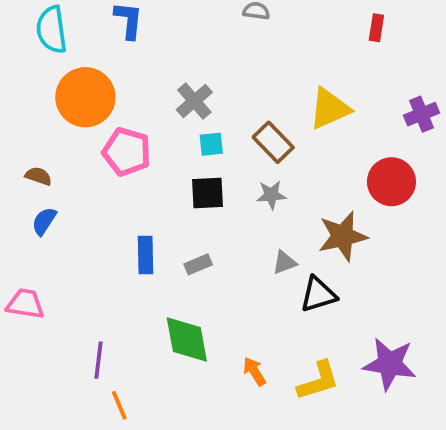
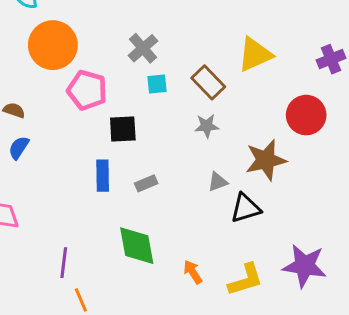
black square: (207, 193) -> (123, 129), moved

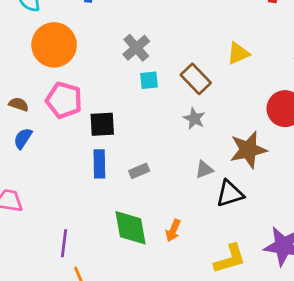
yellow triangle: (255, 54) -> (238, 53), size x0.7
pink pentagon: (87, 90) -> (64, 100), moved
gray star: (207, 126) -> (194, 119), turned 30
black square: (123, 129) -> (102, 124), moved
orange arrow: (193, 272) -> (173, 230), moved, turned -125

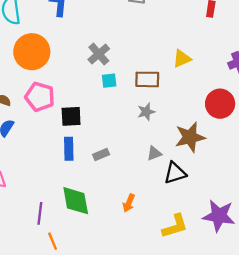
brown rectangle: (196, 79) -> (147, 79), turned -45
gray star: (194, 119) -> (146, 112), turned 30
green diamond: (131, 228) -> (76, 201), moved

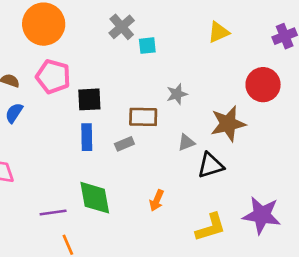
brown rectangle: (147, 79) -> (143, 117), moved
cyan square: (109, 81) -> (147, 46), moved
purple line: (40, 213) -> (53, 212), turned 75

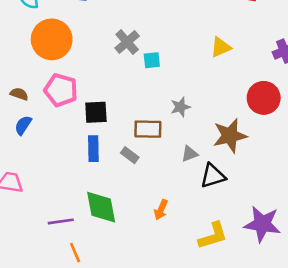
gray rectangle: (124, 144) -> (130, 155), turned 60

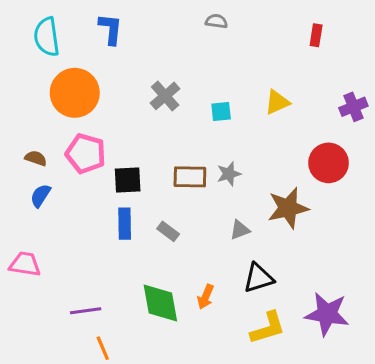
cyan square: (152, 60) -> (221, 112), moved
brown rectangle: (148, 129) -> (190, 177), moved
black triangle: (213, 176) -> (258, 278), moved
green diamond: (101, 207) -> (160, 303), moved

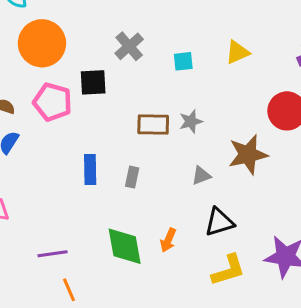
black square: (128, 180) -> (93, 82), moved
gray rectangle: (168, 231) -> (132, 177), turned 65

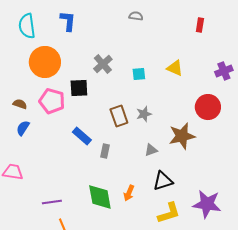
yellow triangle: (237, 52) -> (175, 68), turned 48
brown rectangle: (153, 124) -> (119, 116), turned 70
blue rectangle: (90, 170) -> (82, 136), moved, turned -48

